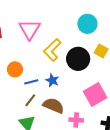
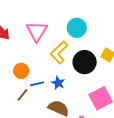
cyan circle: (87, 24) -> (77, 28), moved
brown line: (30, 100) -> (22, 95), moved

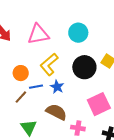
pink triangle: (37, 31) -> (38, 34), turned 45
yellow L-shape: (59, 52) -> (49, 64), moved

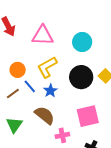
blue line: (36, 87) -> (30, 86), turned 48
pink cross: (78, 128) -> (62, 135), turned -32

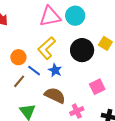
pink triangle: (43, 35) -> (50, 16), moved
pink square: (88, 116) -> (97, 87), size x0.7

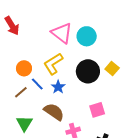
pink triangle: (50, 16) -> (62, 33), turned 40

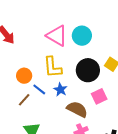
yellow L-shape: (53, 64) -> (52, 67), turned -55
pink square: (97, 110) -> (99, 96), moved
brown semicircle: (54, 112) -> (77, 109), moved

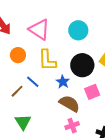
pink triangle: (57, 36) -> (39, 29), moved
orange circle: (24, 76) -> (18, 55), moved
blue star: (60, 90) -> (63, 82), moved

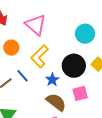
cyan circle: (78, 30) -> (85, 34), moved
yellow L-shape: (47, 60) -> (40, 56), turned 40

